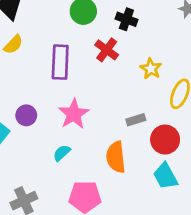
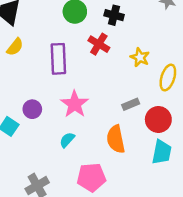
cyan trapezoid: (165, 176) -> (162, 152), turned -135

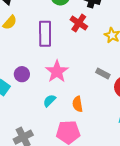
gray rectangle: (131, 104) -> (103, 74), turned 48
orange semicircle: (116, 139) -> (78, 104), moved, size x0.7

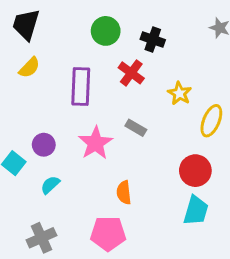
gray rectangle: (103, 74) -> (136, 128), moved
cyan semicircle: (49, 101) -> (50, 185), moved

